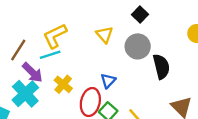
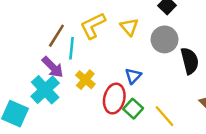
yellow L-shape: (55, 36) -> (93, 26), moved
brown line: (18, 50) -> (56, 36), moved
cyan line: (50, 55) -> (71, 48), turned -66

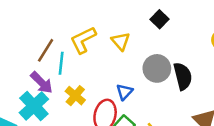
gray circle: (165, 39) -> (157, 68), moved

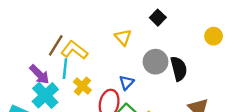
yellow L-shape: (83, 40) -> (74, 50), moved, turned 64
cyan line: (61, 63) -> (65, 69), moved
purple arrow: (42, 83) -> (39, 74), moved

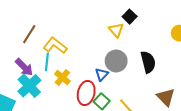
yellow triangle: (123, 37) -> (116, 30), moved
brown line: (56, 45) -> (29, 34), moved
gray circle: (156, 62) -> (116, 61), moved

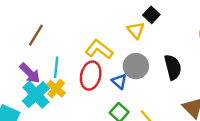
yellow L-shape: (55, 45) -> (99, 49), moved
blue triangle: (102, 74) -> (119, 82), turned -32
yellow cross: (62, 78) -> (56, 89), moved
red ellipse: (86, 93) -> (91, 76), moved

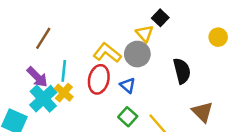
gray circle: (136, 66) -> (137, 54), moved

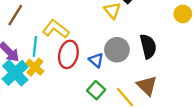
yellow L-shape: (107, 53) -> (56, 29), moved
gray circle: (137, 54) -> (117, 50), moved
brown triangle: (202, 112) -> (147, 86), moved

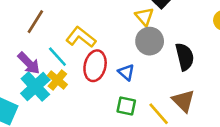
cyan line: (35, 46) -> (57, 57), turned -48
gray circle: (117, 50) -> (150, 41), moved
green square: (96, 90) -> (126, 106), turned -30

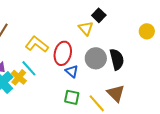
gray circle: (150, 41) -> (96, 58), moved
cyan line: (57, 57) -> (29, 68), moved
red ellipse: (95, 66) -> (63, 53), moved

